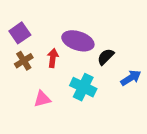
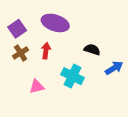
purple ellipse: (78, 41) -> (55, 23), moved
black semicircle: (106, 57) -> (92, 50), turned 63

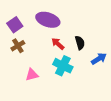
black semicircle: (92, 50) -> (80, 43), turned 56
red arrow: (46, 51) -> (58, 44), moved, turned -56

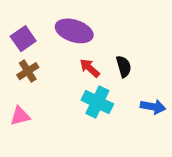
blue arrow: (99, 59) -> (153, 107), moved, turned 42
pink triangle: (32, 75) -> (20, 116), moved

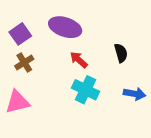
black semicircle: (124, 66) -> (121, 53), moved
pink triangle: (20, 116) -> (17, 102), size x1.4

